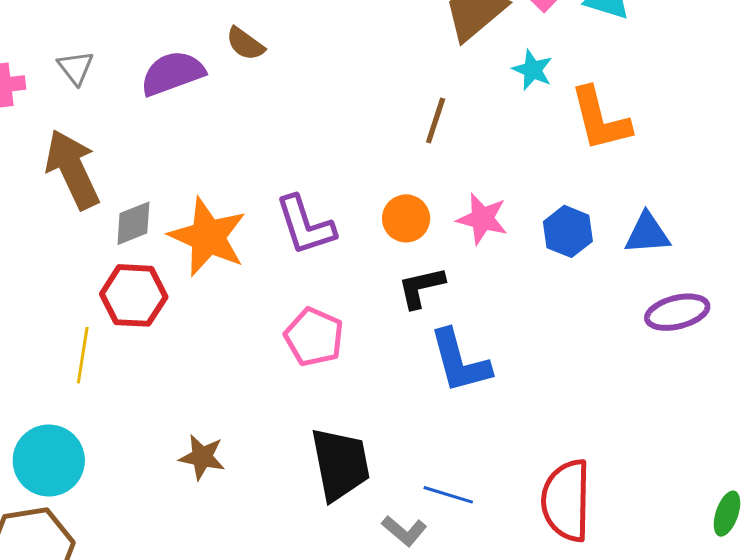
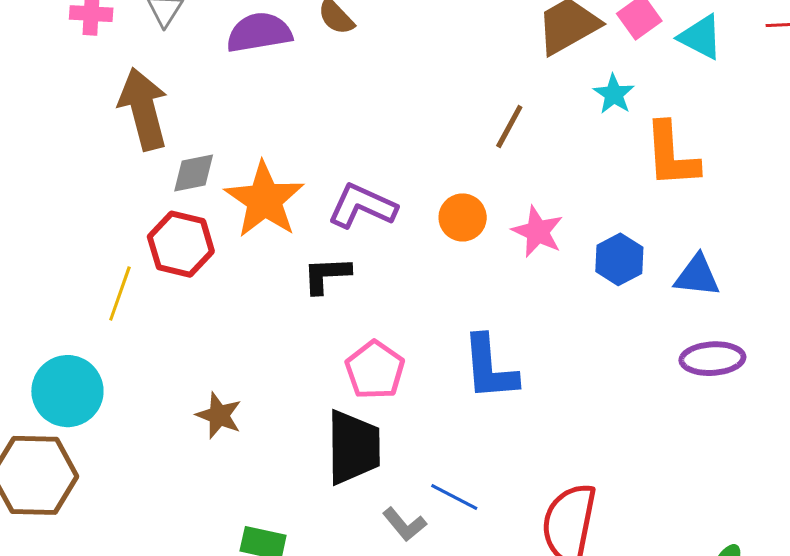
purple L-shape: (305, 225) -> (362, 206), turned 122
black L-shape: (421, 287) -> (327, 275), moved
pink pentagon: (314, 337) -> (375, 370), moved

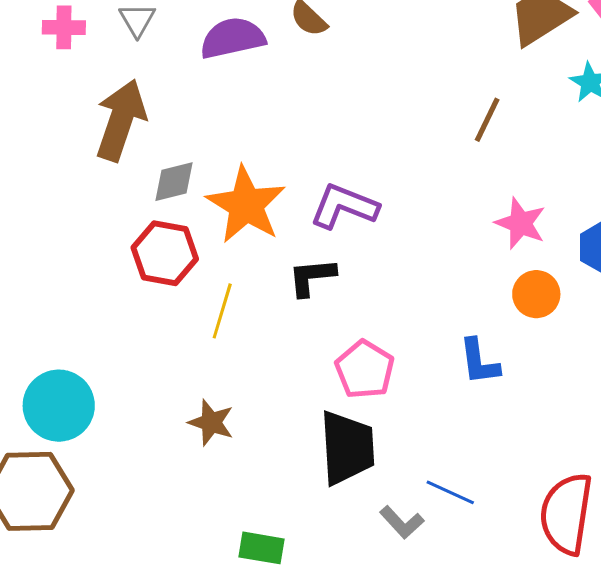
brown arrow: (143, 109) -> (121, 120), turned 36
orange circle: (463, 217) -> (536, 294), moved
yellow line: (120, 294) -> (222, 311), moved
blue L-shape: (490, 368) -> (479, 362), size x0.7

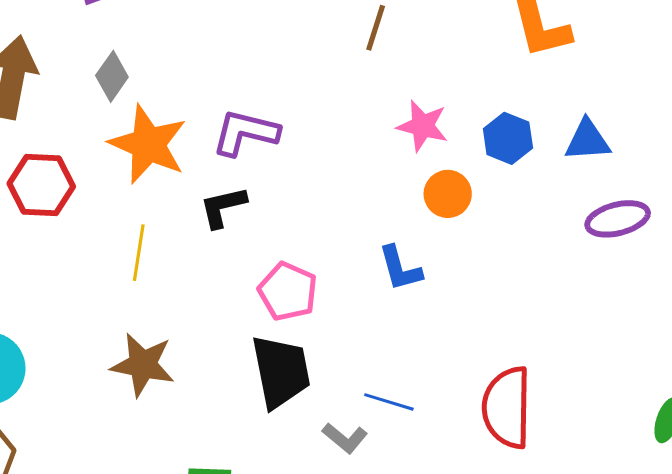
gray diamond: (174, 182) -> (112, 76), moved, turned -33
red hexagon: (165, 253) -> (41, 185), moved
brown star: (211, 423) -> (143, 365), size x1.4

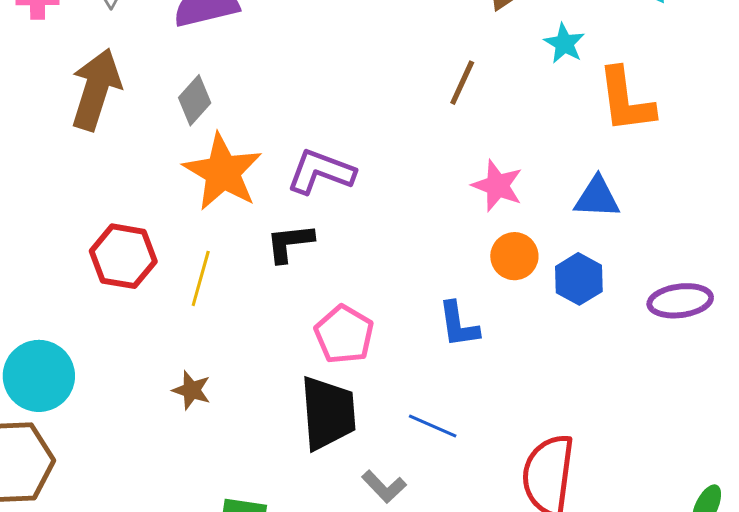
blue hexagon: (508, 138) -> (579, 279), moved
blue triangle: (587, 140) -> (597, 197), moved
red hexagon: (41, 185) -> (123, 256), moved
brown star: (143, 365) -> (192, 390), size x0.6
blue line: (389, 402) -> (433, 426), moved

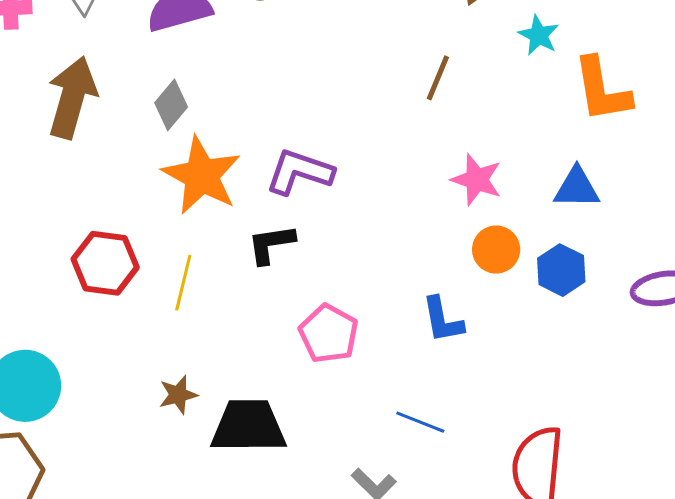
brown star: (192, 390) -> (178, 395), turned -30
black trapezoid: (328, 413) -> (248, 426), moved, turned -84

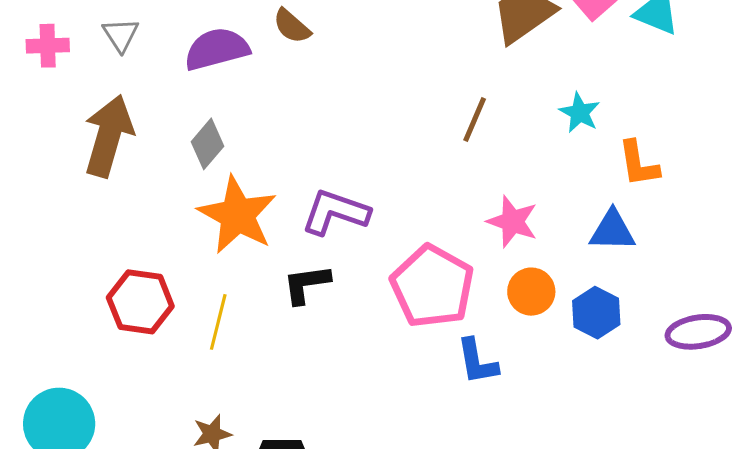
cyan star: (539, 35) -> (580, 113), moved
orange L-shape: (602, 90) -> (639, 164), moved, size x0.7
pink pentagon: (329, 334) -> (432, 286), moved, size x1.4

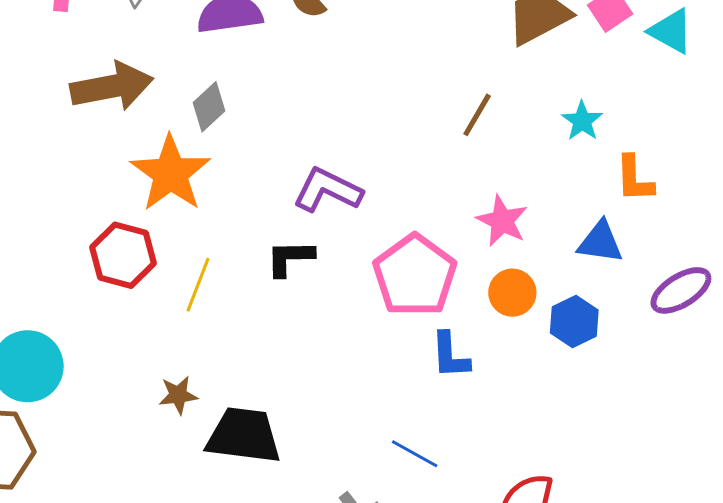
brown arrow: (109, 136) -> (112, 87), turned 56
orange star: (237, 215) -> (170, 173), moved
purple ellipse: (698, 332) -> (681, 290), moved, turned -30

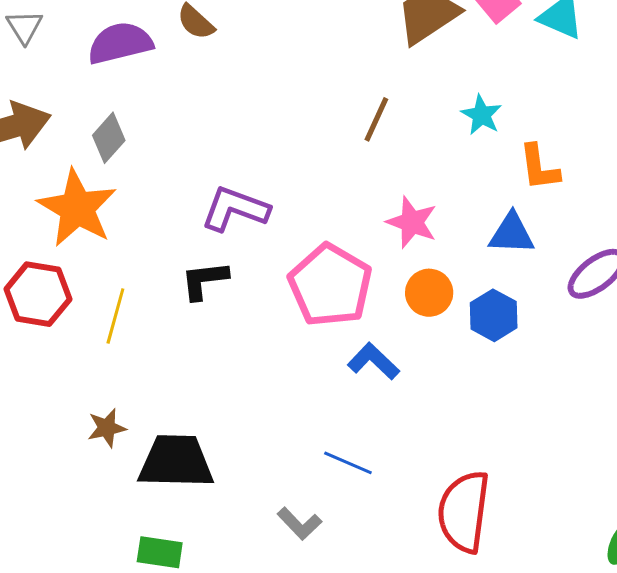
blue L-shape: (450, 355) -> (373, 361), turned 142

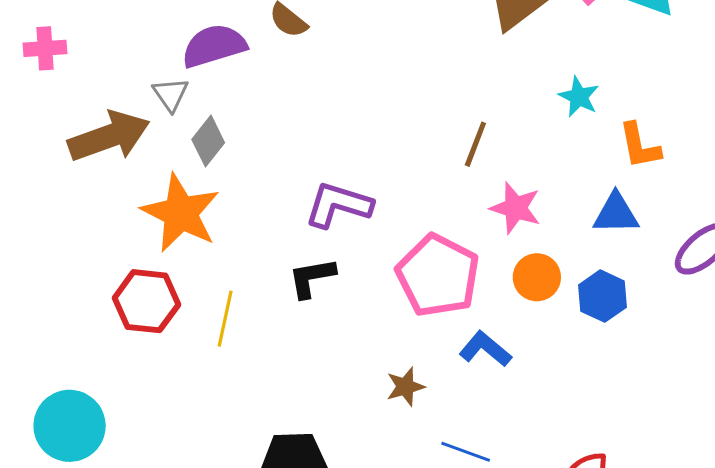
gray triangle: (25, 27) -> (171, 94), moved
brown line: (376, 119) -> (475, 144), moved
brown star: (107, 428) -> (405, 387), moved

